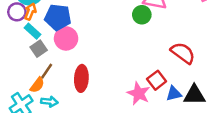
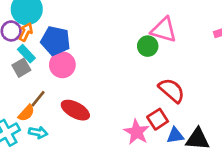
gray square: (39, 49) -> (21, 68), moved
red semicircle: (183, 53) -> (172, 90), moved
red ellipse: (81, 78) -> (75, 110), turned -70

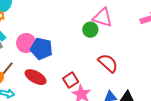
blue pentagon: (55, 41) -> (41, 49), moved
red square: (158, 119) -> (71, 80), moved

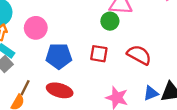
pink circle: (26, 43) -> (36, 28), moved
red square: (71, 80) -> (99, 54), moved, turned -35

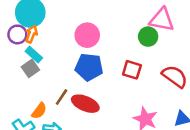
pink circle: (36, 28) -> (87, 35), moved
brown line: (25, 88) -> (62, 97), moved

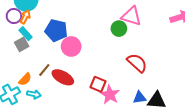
pink circle: (87, 35) -> (71, 46), moved
blue pentagon: (89, 67) -> (56, 30), moved
red square: (132, 70) -> (98, 84), moved

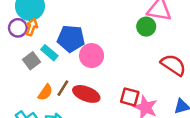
cyan rectangle: (26, 34) -> (49, 53), moved
orange semicircle: (25, 79) -> (45, 92), moved

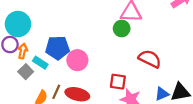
orange arrow: (32, 27) -> (23, 51), moved
red square: (130, 97) -> (118, 82), moved

